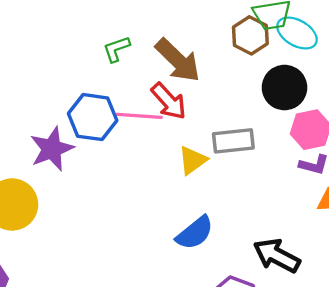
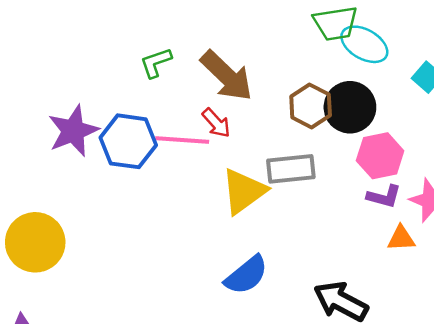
brown hexagon: (250, 35) -> (311, 106), moved
red arrow: (169, 101) -> (216, 123), size x0.7
purple star: (52, 149) -> (73, 131), moved
yellow triangle: (193, 160) -> (244, 191), size x1.4

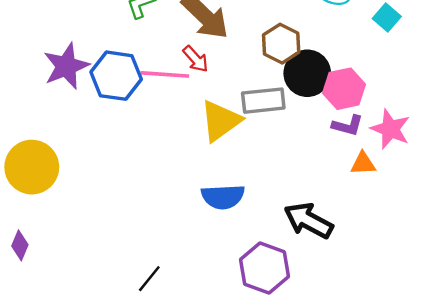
black circle: (350, 107) -> (307, 73), moved
blue semicircle: (246, 275) -> (223, 197), turned 36

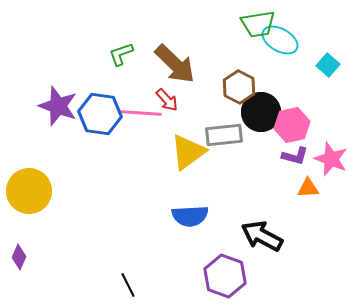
purple star: (66, 66) -> (58, 106), turned -30
black line: (149, 279) -> (128, 285), turned -65

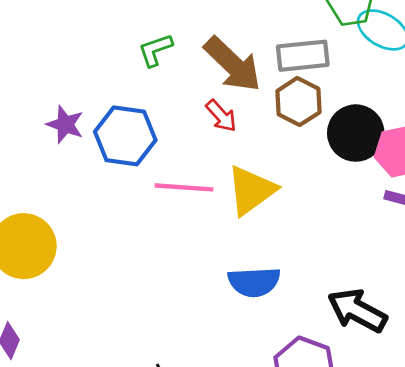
brown hexagon: (239, 87) -> (298, 102), moved
purple star: (58, 106) -> (65, 124), size x0.7
pink line: (141, 113) -> (184, 187), moved
gray rectangle: (224, 135) -> (303, 56), moved

